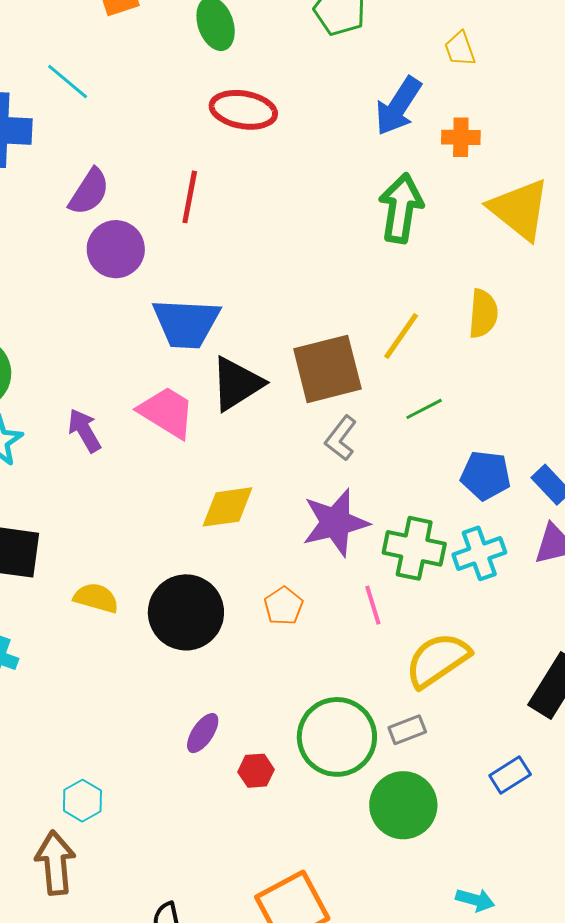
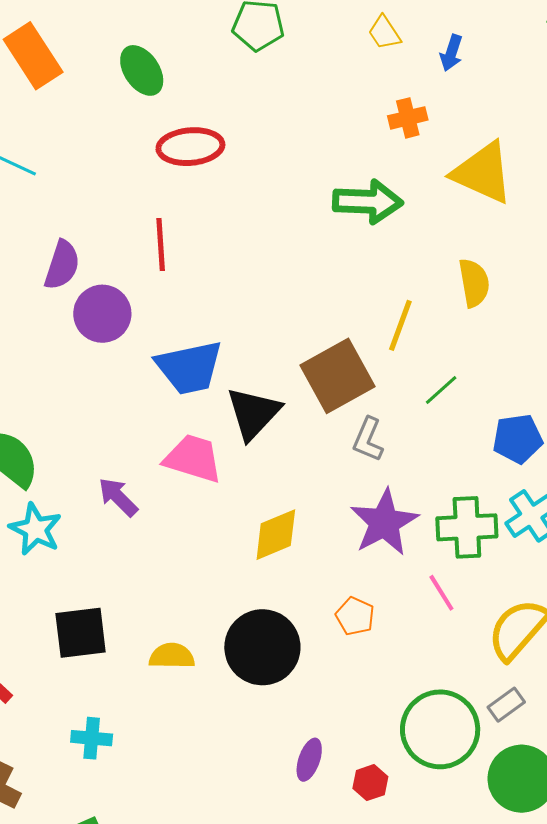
blue arrow: (398, 106) -> (451, 53), moved, size x0.6
green arrow: (401, 208) -> (368, 202), turned 98

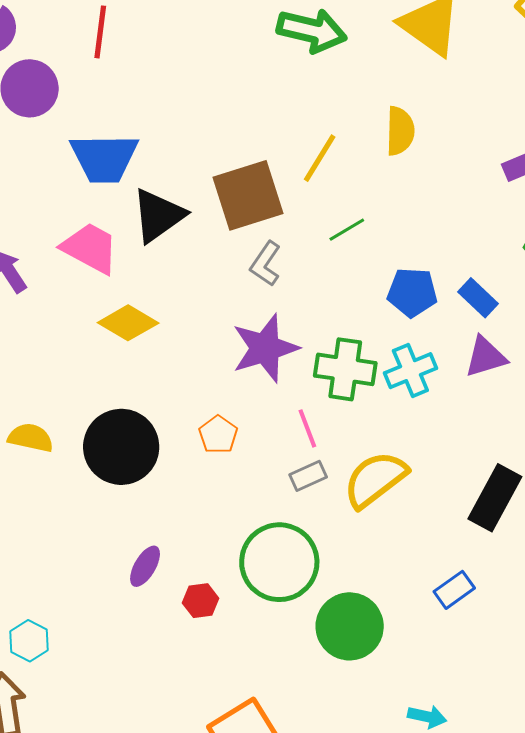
yellow diamond: (276, 535) -> (128, 323), moved, turned 42
gray rectangle: (506, 705) -> (308, 476), moved

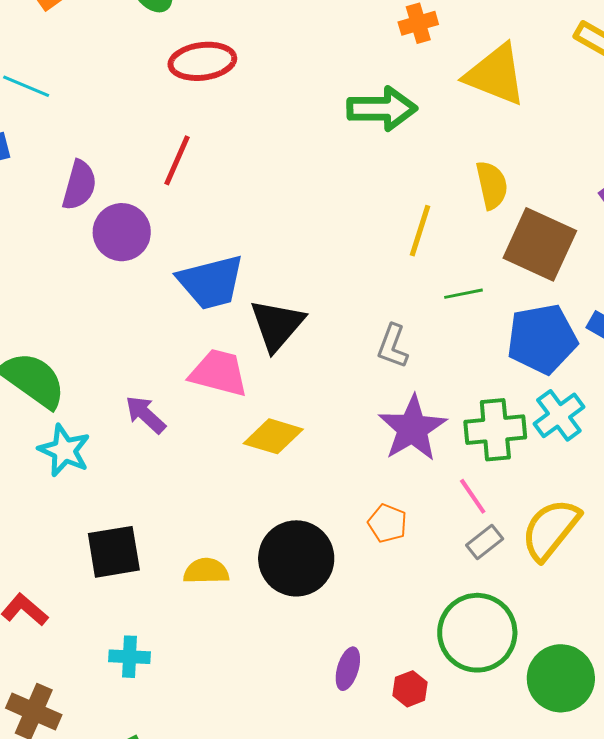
red line: (100, 32) -> (177, 160), turned 30
brown square: (248, 195) -> (540, 244), moved, turned -34
green line: (347, 230) -> (464, 294), turned 33
blue pentagon: (412, 292) -> (542, 339), size x1.4

